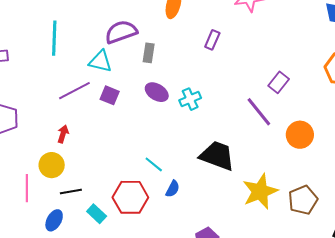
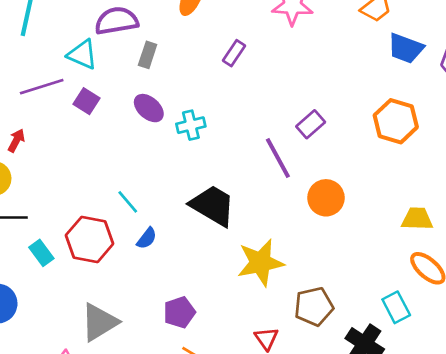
brown pentagon: (303, 200) -> (314, 307), moved

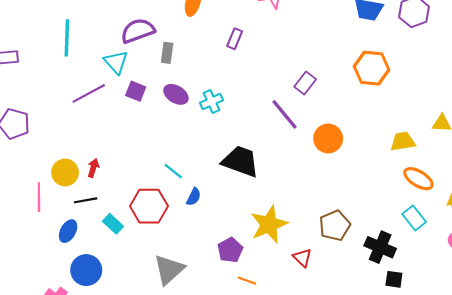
cyan triangle: (82, 54) -> (116, 62), turned 35
purple square: (86, 101) -> (136, 91), moved
red arrow: (16, 141) -> (93, 168), moved
yellow star: (260, 263) -> (269, 224), moved
cyan rectangle: (396, 307) -> (414, 218), moved

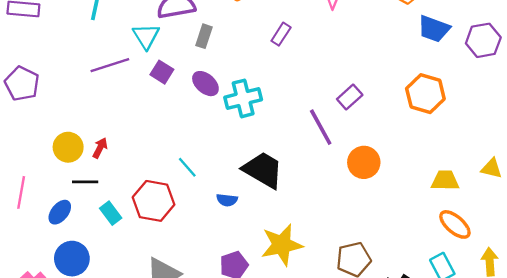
cyan cross: (211, 102) -> (243, 98), size x1.4
pink line: (39, 197) -> (21, 192), moved
blue semicircle: (194, 197) -> (227, 200), moved, turned 60

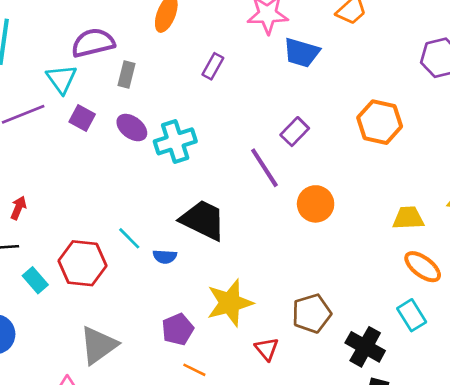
blue trapezoid: (434, 29) -> (302, 53), moved
cyan line: (187, 167) -> (129, 238), moved

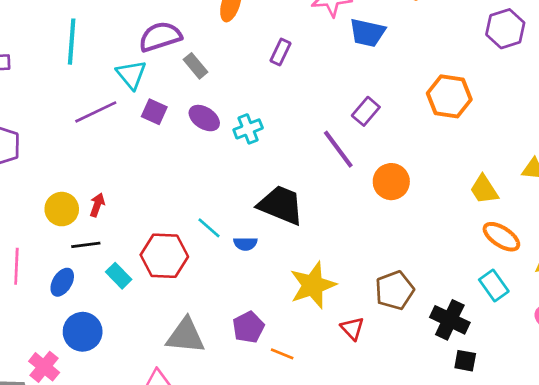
gray rectangle: (127, 74) -> (196, 66), turned -50
cyan cross: (175, 141) -> (248, 129), size x0.7
yellow trapezoid: (408, 218) -> (484, 189), turned -116
purple pentagon: (178, 329) -> (248, 327), moved
gray triangle: (98, 345) -> (186, 336), turned 45

